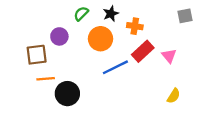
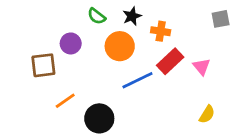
green semicircle: (81, 14) -> (97, 16), turned -98
orange line: (46, 79) -> (65, 101), moved, turned -30
black circle: (67, 94) -> (99, 118), moved

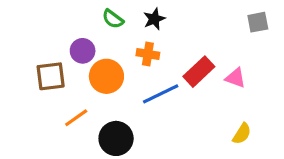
orange cross: (161, 31) -> (148, 54), moved
orange circle: (120, 46) -> (106, 76), moved
pink triangle: (202, 67) -> (236, 78), turned -30

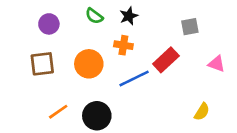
gray square: (258, 22) -> (190, 27), moved
purple circle: (83, 51) -> (49, 24), moved
pink triangle: (236, 78) -> (217, 64), moved
orange line: (76, 118) -> (58, 112), moved

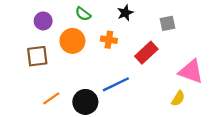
black star: (129, 16) -> (125, 13), moved
orange circle: (89, 64) -> (72, 41), moved
pink triangle: (217, 64) -> (191, 71), moved, size x1.6
blue line: (134, 78) -> (116, 84), moved

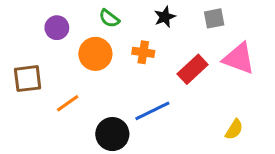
gray square: (167, 23) -> (214, 18), moved
brown square: (37, 56) -> (28, 79), moved
pink triangle: (191, 71) -> (239, 58), moved
orange line: (51, 98) -> (68, 103), moved

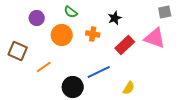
black star: (165, 17) -> (115, 18), moved
gray square: (214, 18) -> (165, 12), moved
brown square: (28, 79) -> (18, 51), turned 30
yellow semicircle: (234, 129) -> (129, 88), moved

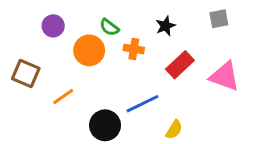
green semicircle: (71, 12) -> (109, 27), moved
gray square: (165, 12) -> (219, 19), moved
pink triangle: (155, 38) -> (225, 76), moved
yellow semicircle: (129, 88) -> (174, 130), moved

